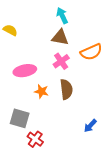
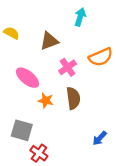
cyan arrow: (62, 16) -> (80, 17), moved, turned 42
brown triangle: (60, 37) -> (49, 41), moved, turned -30
pink ellipse: (25, 71) -> (27, 78), turned 50

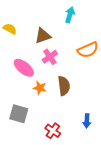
pink cross: (68, 67) -> (50, 57), moved
blue arrow: (100, 138) -> (87, 121), turned -40
red cross: (39, 153) -> (53, 131), moved

